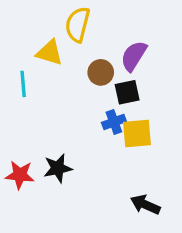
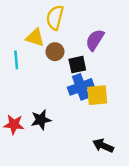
brown circle: (101, 72) -> (55, 52), moved
black square: (127, 92) -> (77, 65), moved
blue cross: (114, 122) -> (81, 87), size x1.5

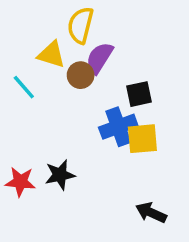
purple semicircle: (95, 40) -> (99, 58), moved
cyan line: (16, 60) -> (24, 87), turned -36
black square: (77, 65) -> (139, 94), moved

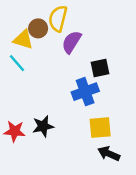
yellow triangle: (51, 54) -> (23, 40), moved
brown circle: (81, 75) -> (38, 28), moved
yellow square: (142, 139) -> (100, 128), moved

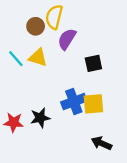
yellow triangle: (23, 40) -> (38, 58), moved
blue cross: (85, 92) -> (74, 102), moved
yellow square: (100, 128) -> (93, 104), moved

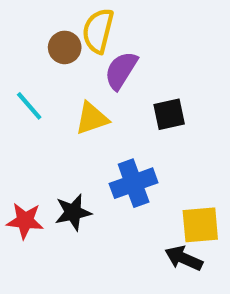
yellow triangle: (38, 58) -> (92, 118), moved, turned -36
yellow square: (93, 104) -> (200, 225), moved

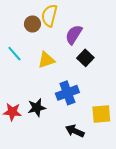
purple semicircle: (121, 70) -> (74, 35), moved
black square: (169, 114) -> (85, 58), turned -35
black arrow: (184, 258) -> (75, 131), moved

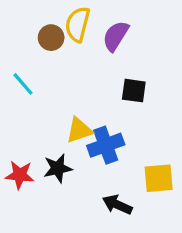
purple semicircle: (74, 35) -> (116, 36), moved
black square: (85, 58) -> (134, 91), turned -35
yellow triangle: (46, 60) -> (79, 130), moved

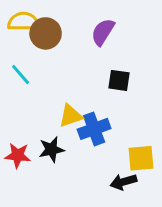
yellow semicircle: (78, 24) -> (24, 22), moved, turned 76
brown circle: (51, 38) -> (46, 33), size x1.4
black arrow: (117, 205) -> (123, 182), moved, turned -40

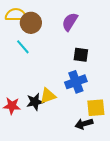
cyan line: (21, 75) -> (23, 47), moved
yellow triangle: (71, 116) -> (48, 96), moved
blue cross: (94, 129) -> (76, 82), moved

